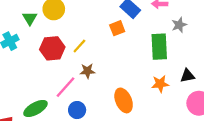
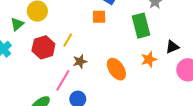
green triangle: (30, 18) -> (17, 24), turned 32
orange square: (117, 28) -> (99, 17), turned 32
orange ellipse: (124, 100) -> (116, 69), moved

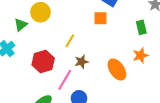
green rectangle: (141, 26) -> (141, 27), size x0.6
red hexagon: (43, 47) -> (43, 62), moved
orange star: (149, 59) -> (141, 55), moved

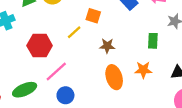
orange square: (101, 18) -> (93, 16), moved
brown star: (81, 62) -> (107, 46), moved

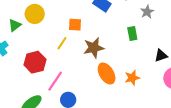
brown star: (107, 46) -> (94, 48), size x1.5
orange star: (143, 70) -> (132, 78), moved

